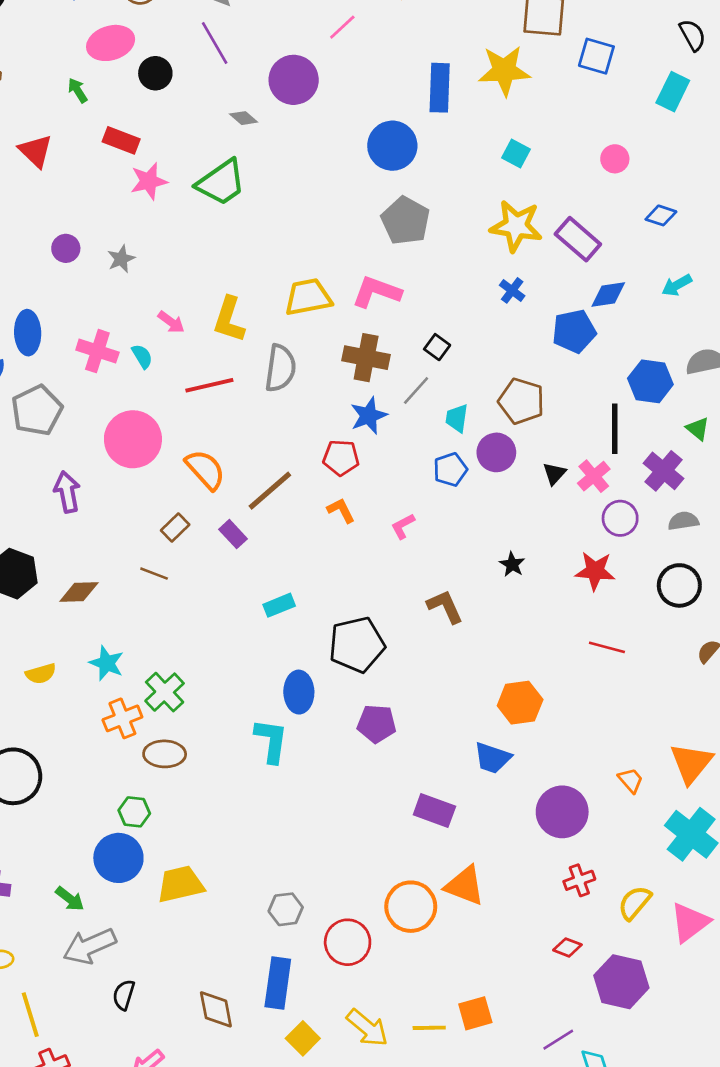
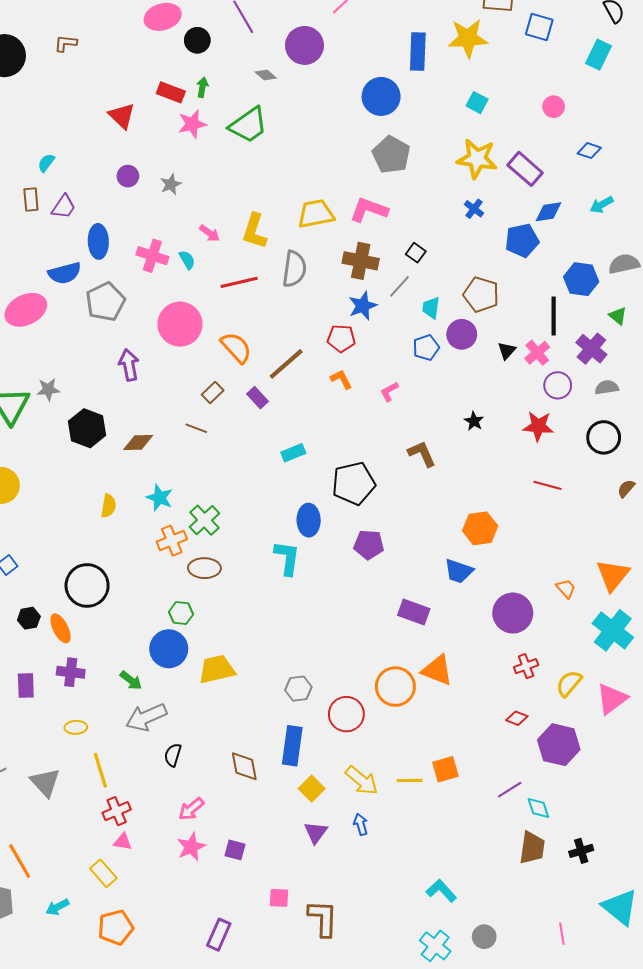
green arrow: (78, 90) -> (202, 87), moved, turned 42
red triangle: (36, 151) -> (122, 116), moved
yellow semicircle: (41, 674) -> (108, 506), turned -65

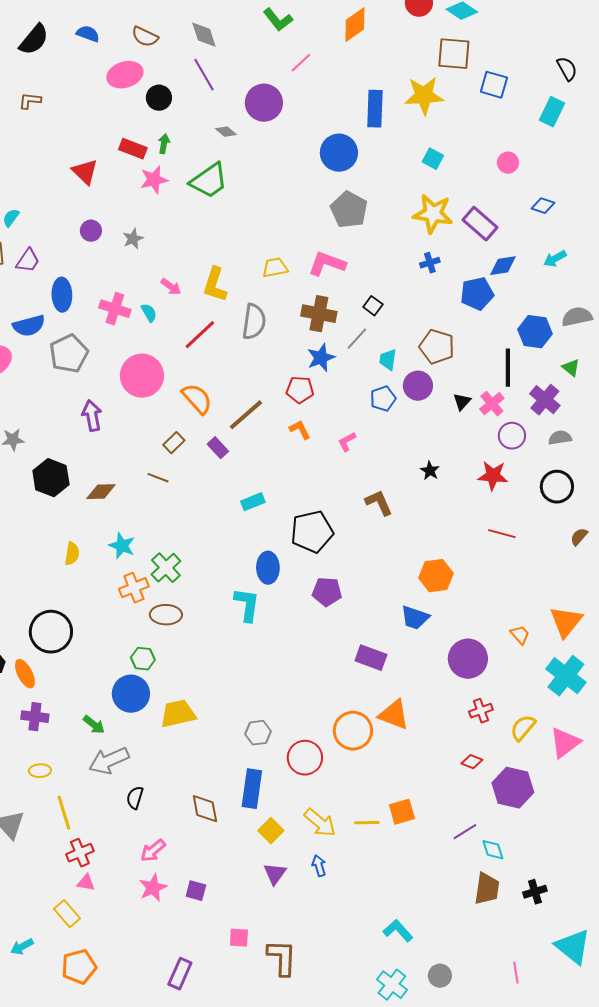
blue cross: (474, 209) -> (430, 263), turned 36
yellow trapezoid: (316, 214) -> (275, 268), size x0.7
red line: (239, 282) -> (200, 335), turned -30

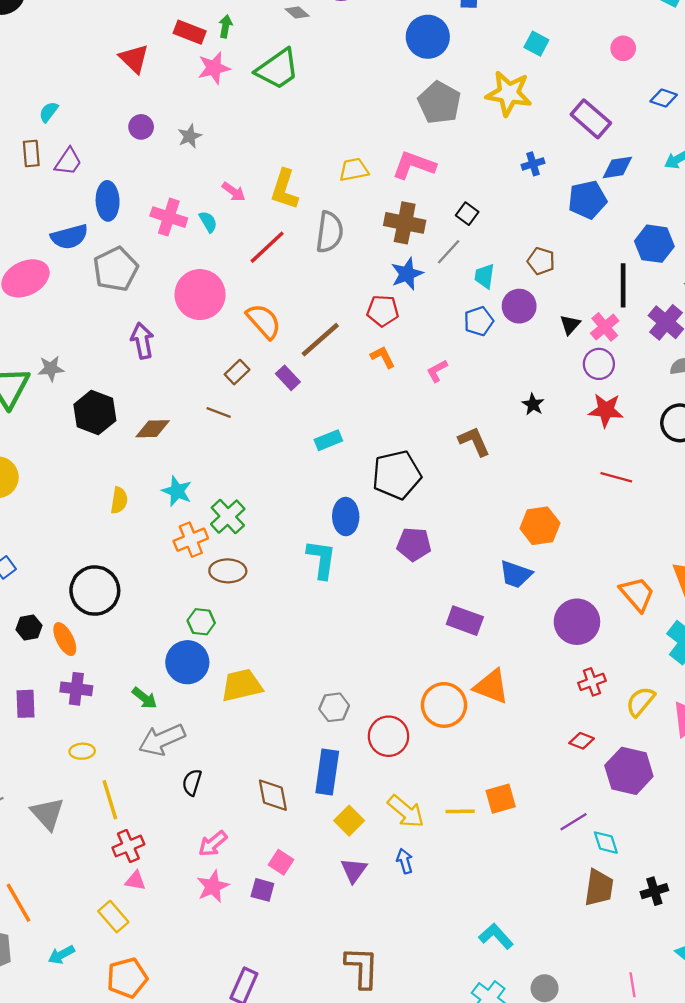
yellow star: (433, 214) -> (509, 93), moved
brown pentagon: (437, 347) -> (541, 261), size x0.7
purple circle: (512, 436) -> (599, 364), moved
orange trapezoid: (520, 635) -> (637, 594), size x1.6
pink square: (239, 938) -> (281, 862), moved, turned 30

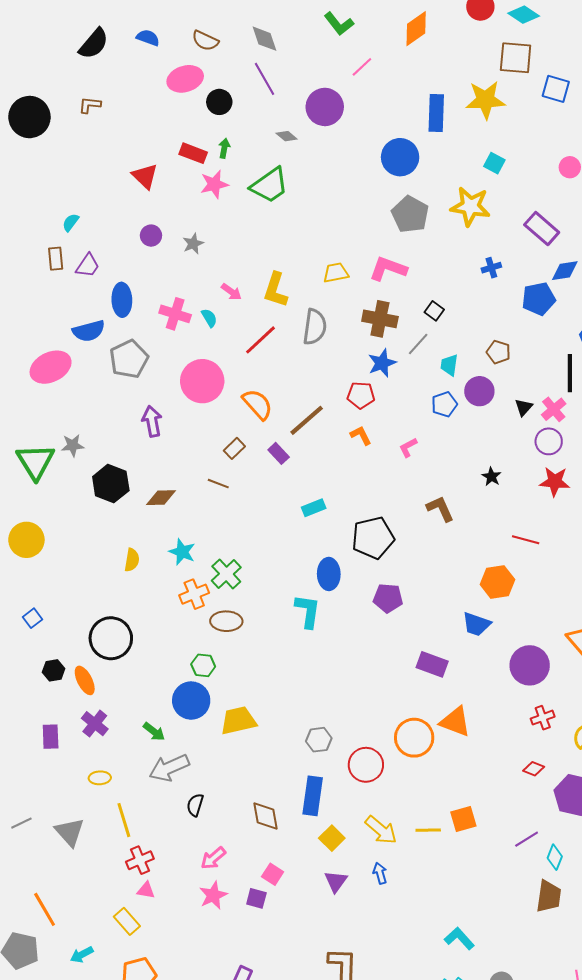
red line: (616, 477) -> (526, 540), moved
purple cross: (76, 689) -> (95, 724), turned 32
cyan diamond: (606, 843) -> (555, 857), turned 40

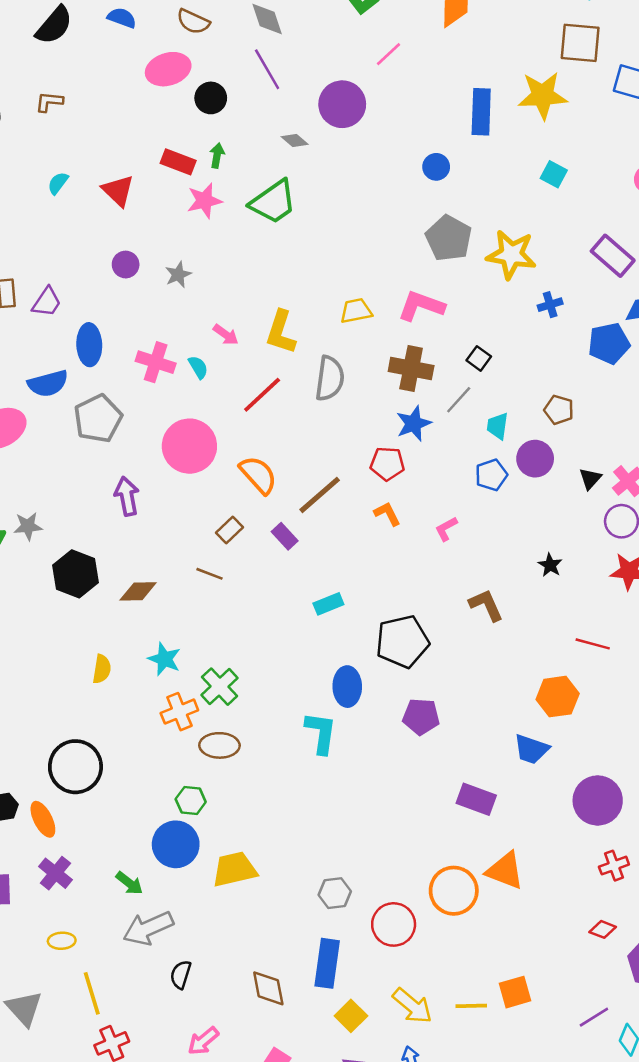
blue circle: (400, 157) -> (436, 167), size x0.6
yellow star: (470, 206) -> (511, 254), moved
cyan semicircle: (71, 222) -> (58, 183), moved

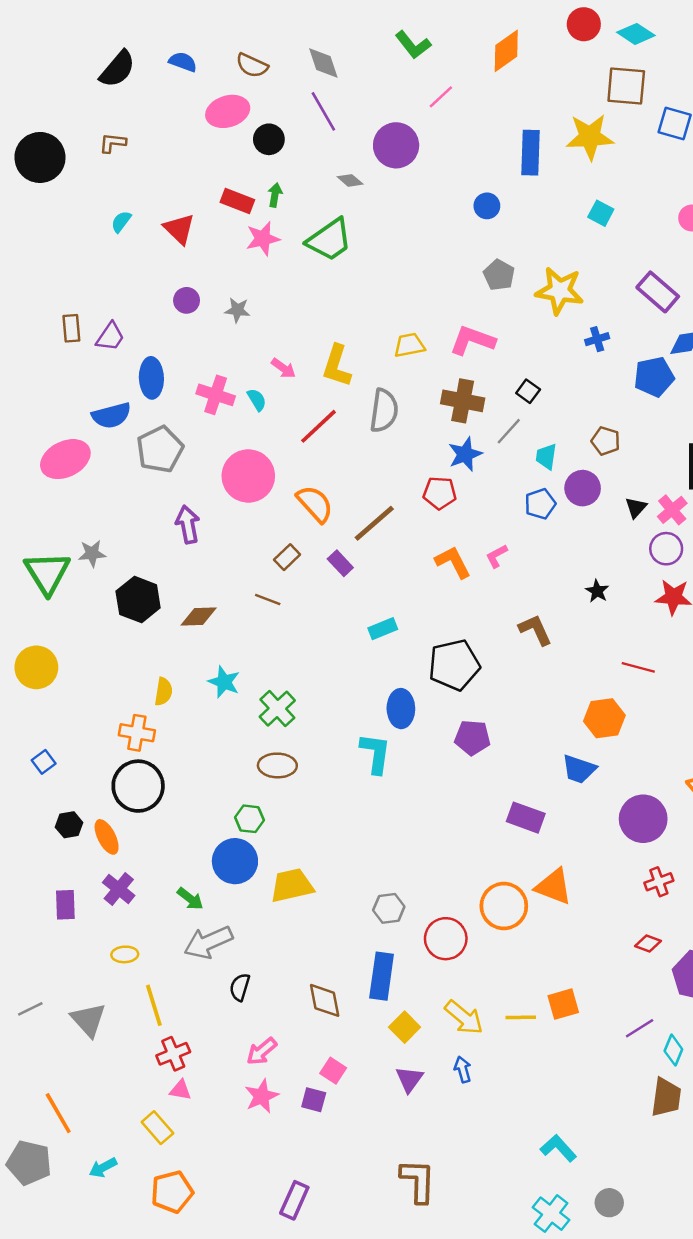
gray pentagon: (449, 238) -> (499, 275), size x0.7
gray star: (178, 275) -> (237, 310), turned 30
orange L-shape: (387, 514) -> (453, 562), moved, size x1.4
orange cross: (179, 712) -> (137, 733), moved, turned 32

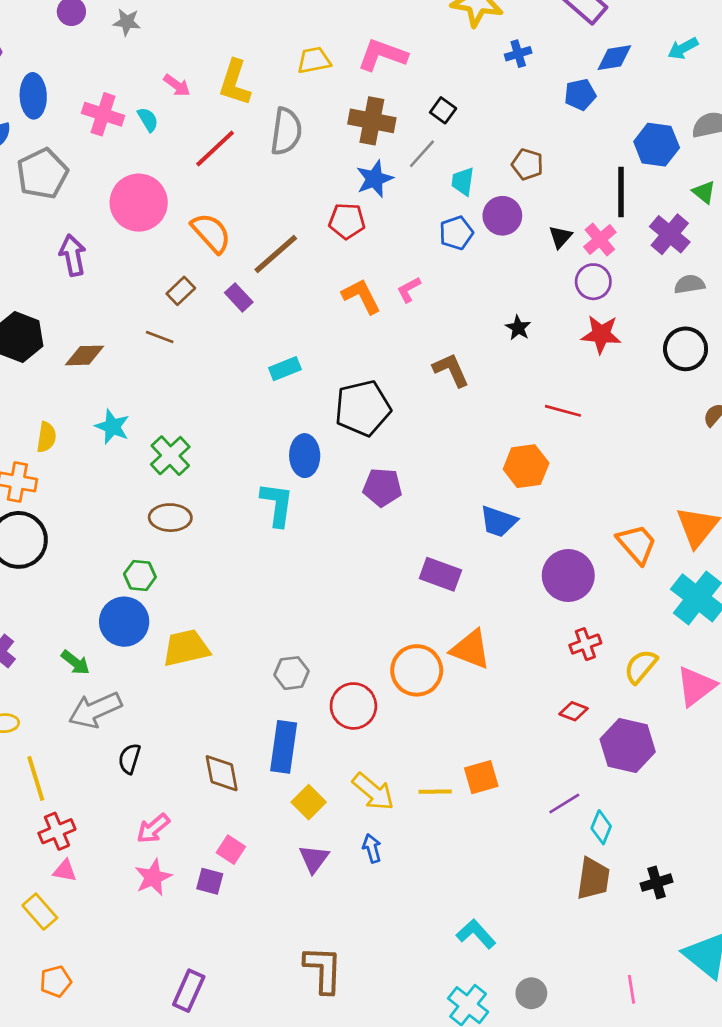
blue pentagon: (654, 377) -> (580, 95), size x0.7
orange pentagon: (172, 1192) -> (56, 981), size x0.7

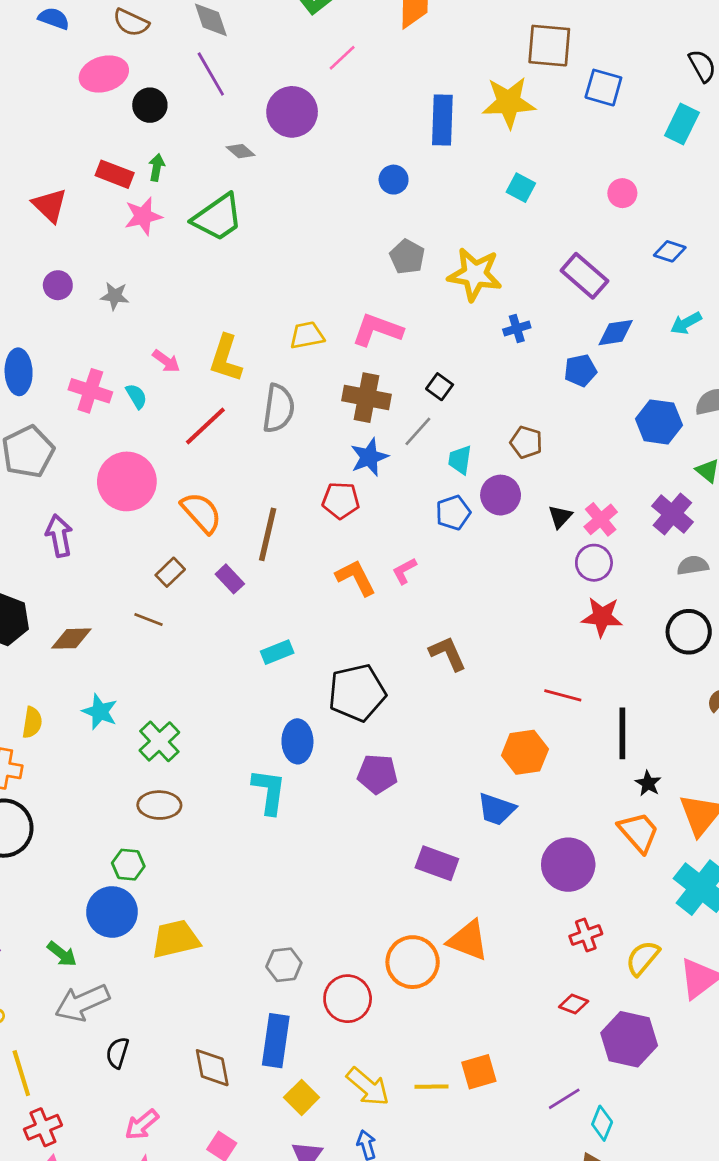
black line: (621, 192) -> (622, 733), moved
brown line: (276, 254) -> (268, 534), turned -36
black star: (518, 328) -> (648, 783), moved

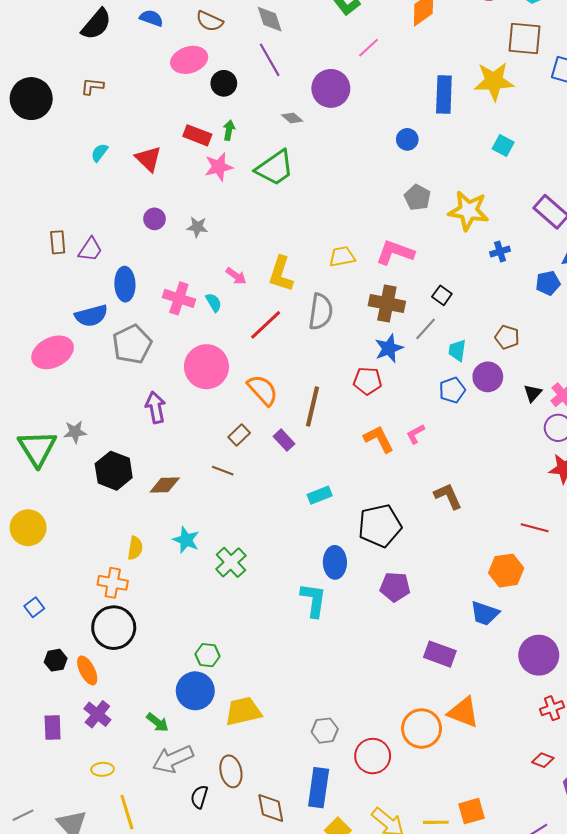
brown ellipse: (159, 805) -> (231, 771), moved, turned 76

